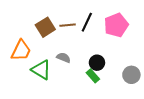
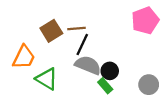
black line: (87, 22) -> (82, 45), moved
pink pentagon: (116, 25) -> (145, 20), moved
gray semicircle: (64, 58) -> (88, 65), moved, size x1.6

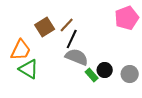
brown line: (77, 29) -> (67, 25), turned -42
black circle: (110, 71) -> (105, 70), moved
green triangle: (47, 79) -> (29, 69), moved

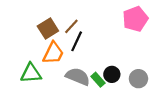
orange trapezoid: (21, 50) -> (53, 53), moved
gray semicircle: (77, 57) -> (78, 77), moved
green triangle: (29, 69) -> (31, 73), turned -35

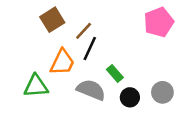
brown square: (48, 29) -> (52, 20), moved
black circle: (112, 74) -> (130, 97), moved
green rectangle: (98, 80) -> (115, 74), moved

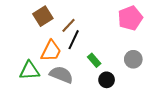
gray semicircle: (91, 90) -> (61, 75), moved
gray circle: (162, 92) -> (133, 59), moved

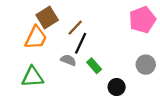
orange trapezoid: (51, 51) -> (36, 38), moved
green rectangle: (94, 60) -> (94, 66), moved
gray semicircle: (61, 75) -> (68, 60), moved, size x0.6

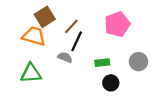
pink pentagon: (142, 20) -> (117, 24), moved
orange trapezoid: (36, 38) -> (34, 36), turned -100
green rectangle: (94, 66) -> (102, 63), moved, turned -56

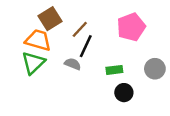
green triangle: (31, 73) -> (33, 63), moved, turned -40

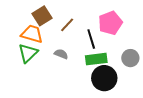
black line: (86, 46) -> (91, 39), moved, turned -42
green rectangle: (114, 70) -> (96, 59), size x1.5
black circle: (124, 93) -> (104, 78), size x1.6

